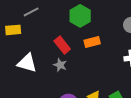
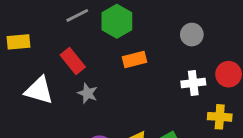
gray line: (31, 12) -> (77, 15), moved
red rectangle: (62, 45) -> (73, 61), moved

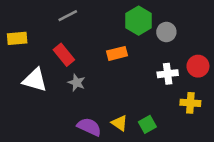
green hexagon: (117, 21) -> (139, 21), moved

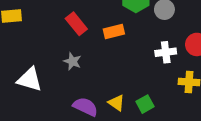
red rectangle: (64, 55) -> (76, 24), moved
white triangle: (35, 80) -> (30, 79), moved

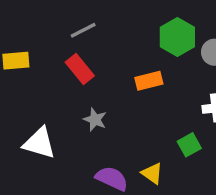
red rectangle: (76, 24) -> (80, 69), moved
green square: (145, 104) -> (189, 145), moved

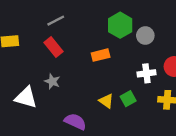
gray star: (95, 120) -> (52, 81), moved
yellow triangle: (152, 173) -> (106, 101), moved

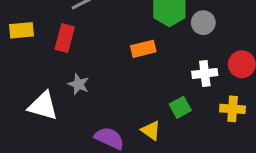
red rectangle: (53, 47) -> (65, 38), moved, turned 54
yellow triangle: (106, 101) -> (151, 130), moved

